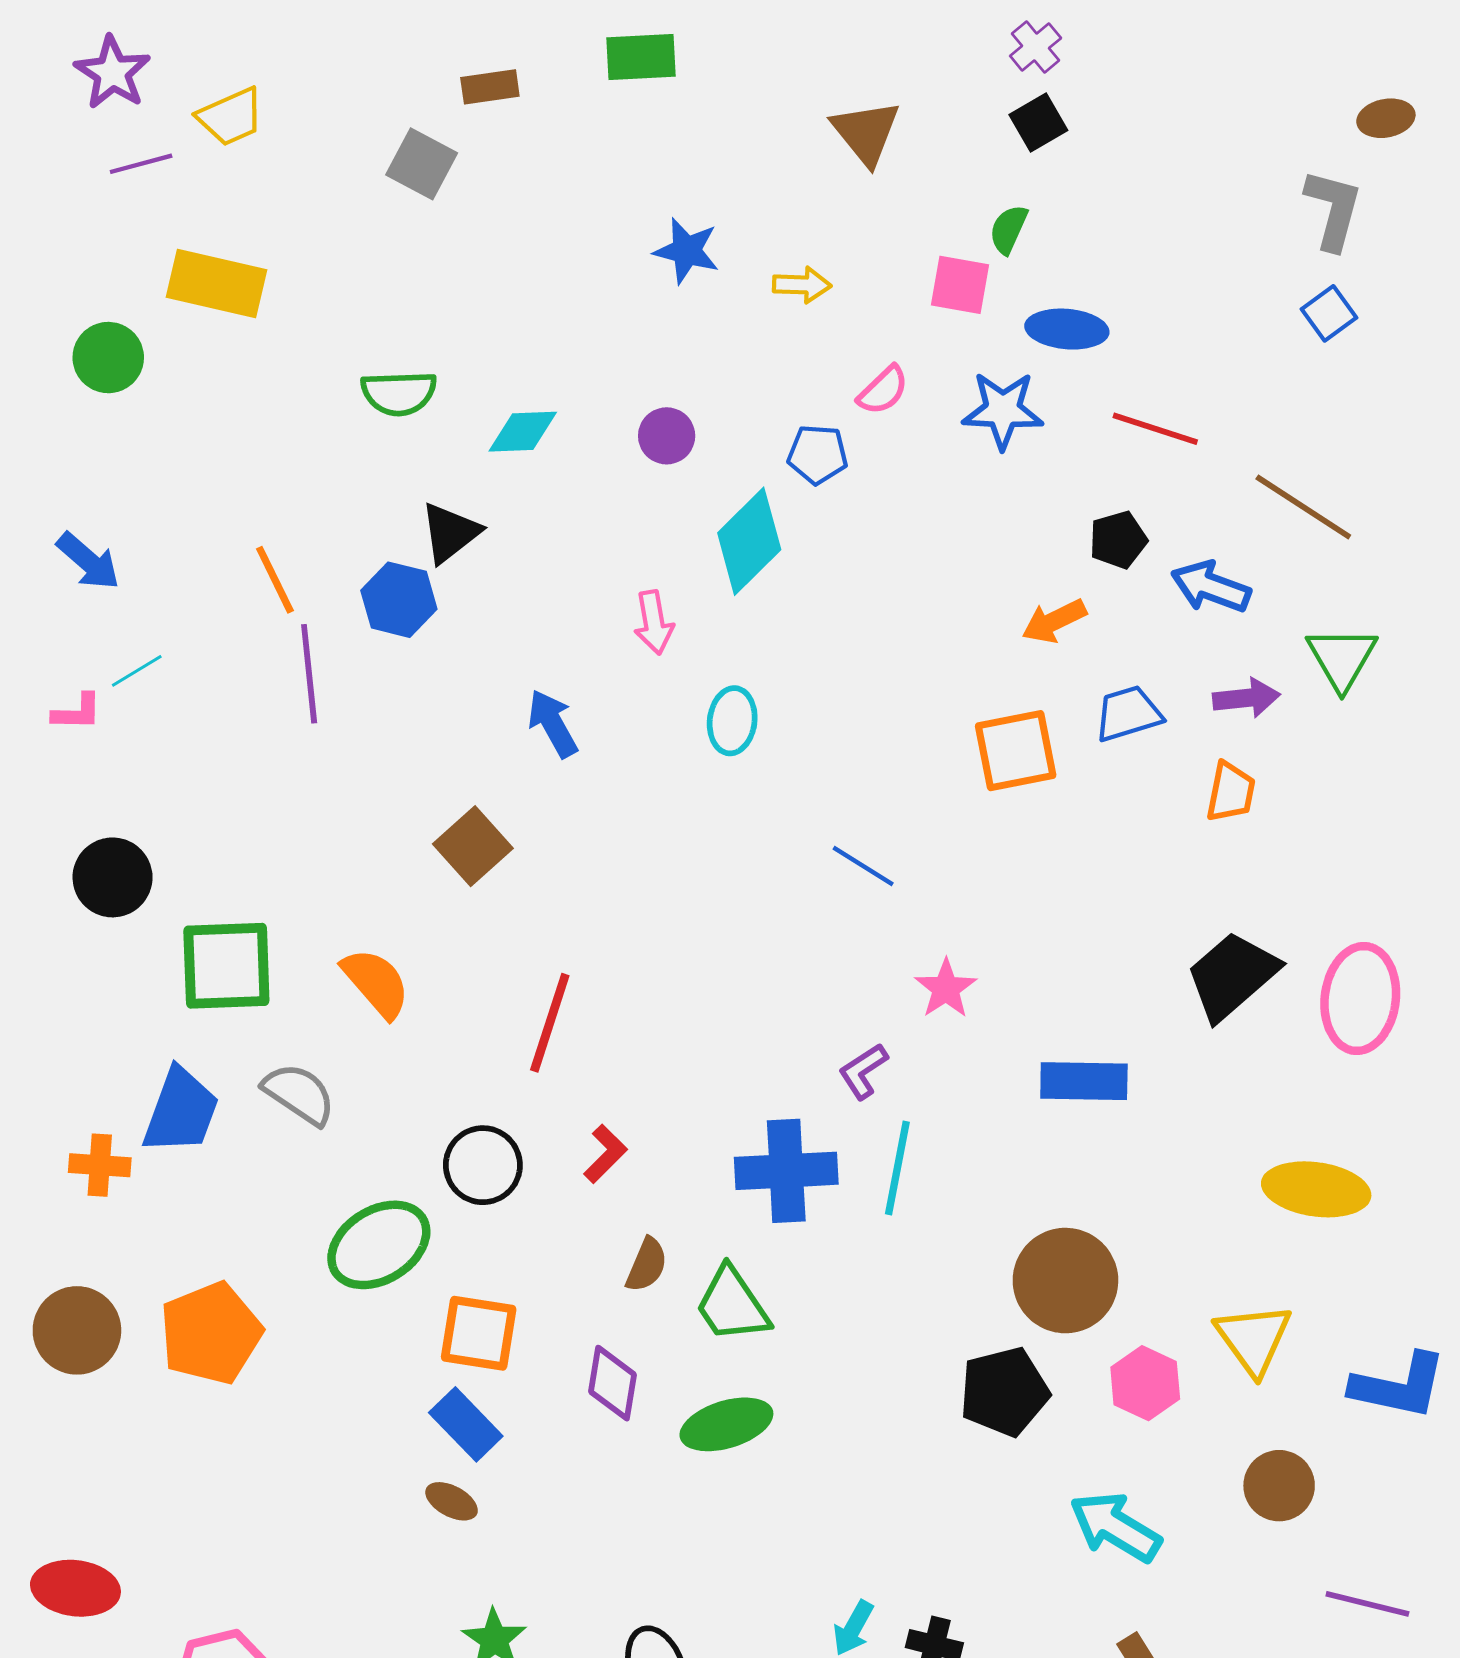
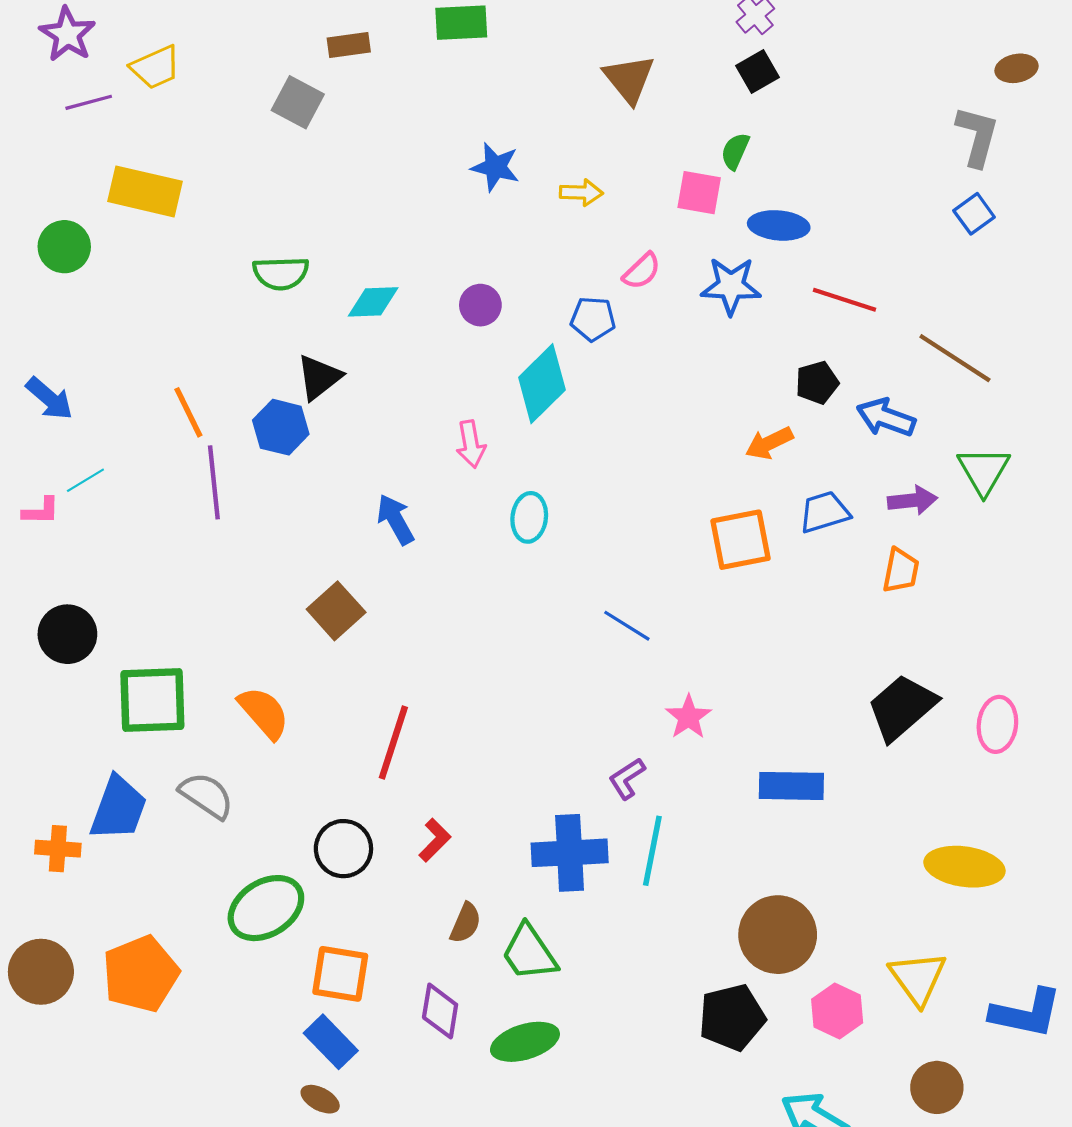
pink ellipse: (1360, 999) -> (997, 724), size x0.7

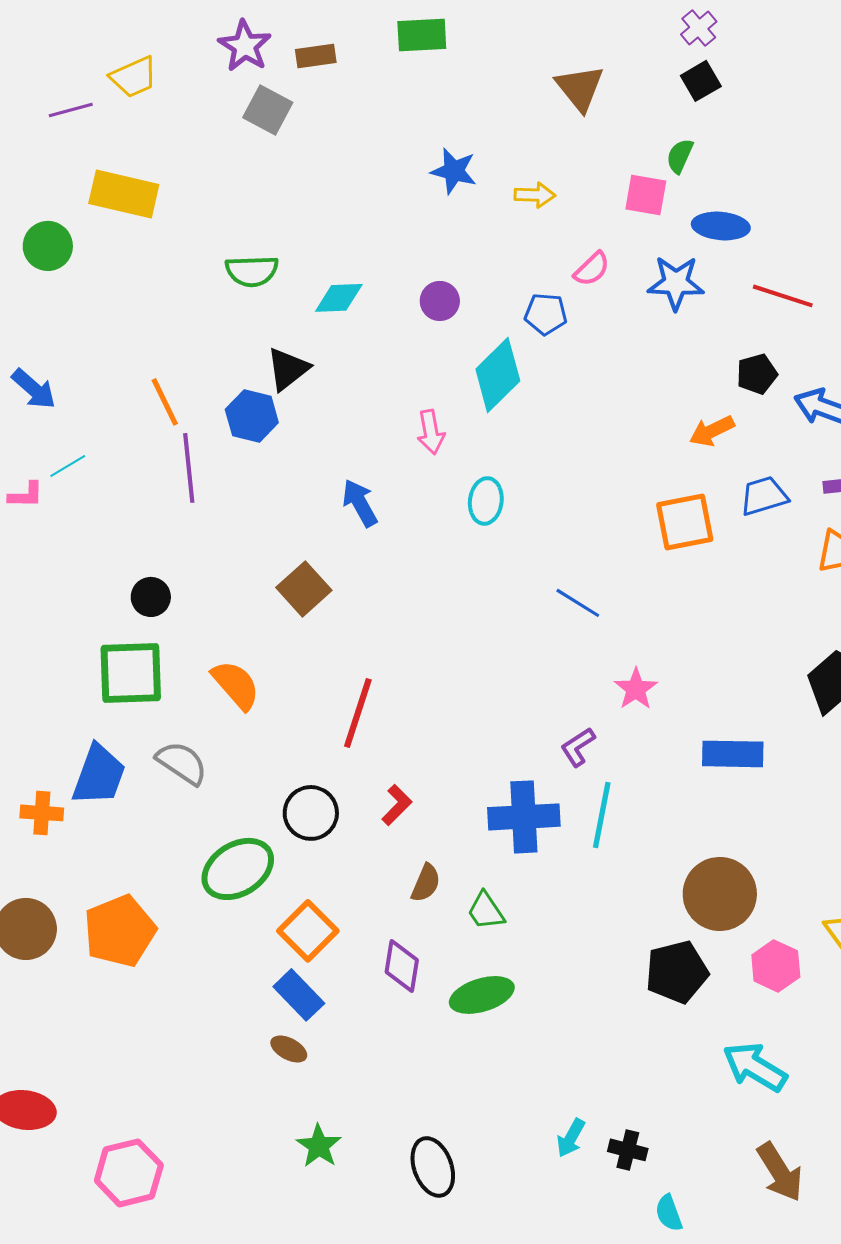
purple star: (67, 34) -> (245, 46), moved
black circle: (67, 634) -> (151, 597), moved, size x0.7
green trapezoid: (529, 953) -> (486, 911), size x0.7
orange square: (340, 974) -> (308, 931), turned 36

